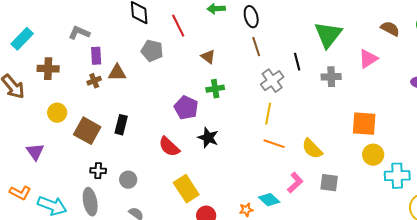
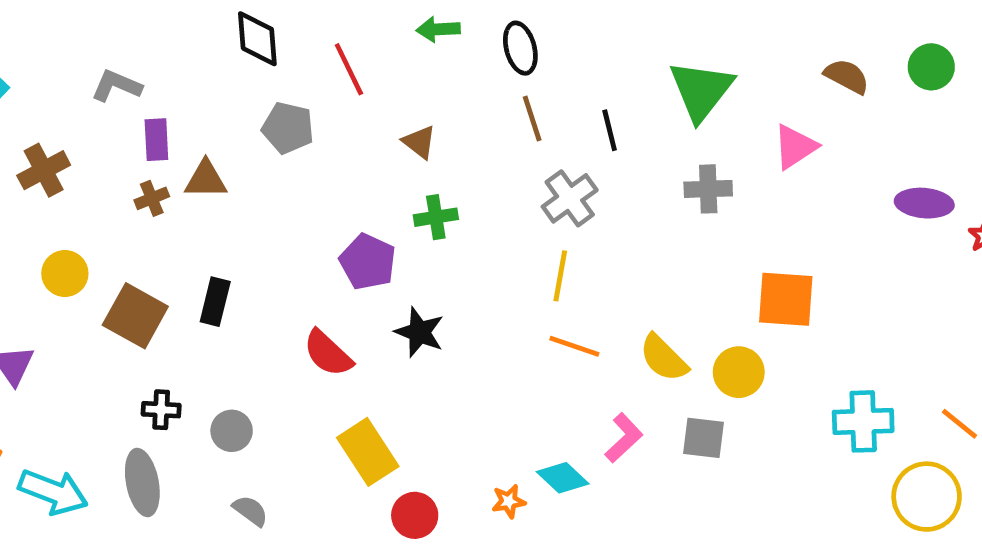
black line: (297, 62) -> (610, 130), moved
brown cross: (48, 69) -> (44, 170), turned -30
yellow circle: (373, 155) -> (739, 372), moved

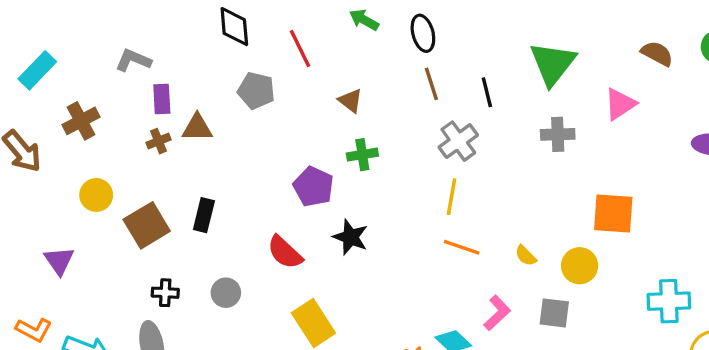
green arrow: (438, 29) -> (364, 20), turned 32
brown square: (135, 316) -> (147, 225), turned 30
yellow semicircle: (664, 358) -> (526, 256), size x0.6
gray circle: (232, 431) -> (226, 293), moved

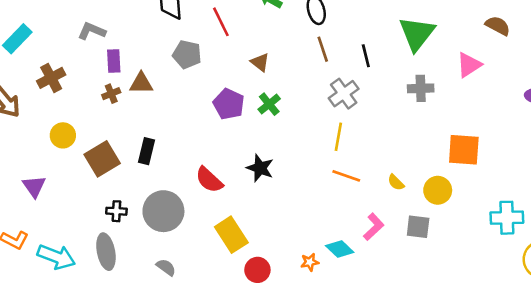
green cross: (362, 155) -> (269, 104), turned -30
purple pentagon: (313, 187) -> (229, 104), moved
gray circle: (226, 293) -> (163, 211), size x1.8

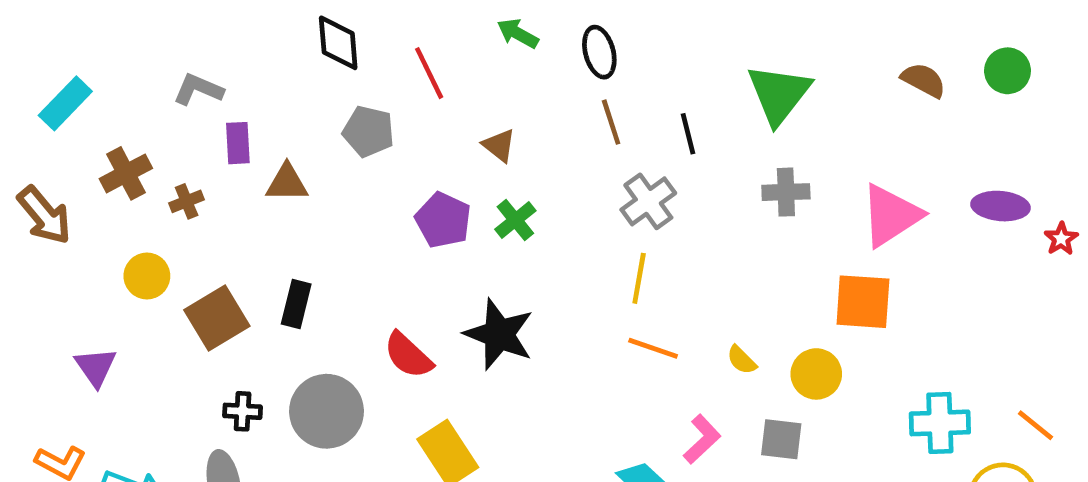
pink triangle: (469, 65) -> (891, 215), moved, size x1.4
brown cross: (111, 94) -> (187, 201), moved
black star: (260, 168) -> (499, 334), size x1.4

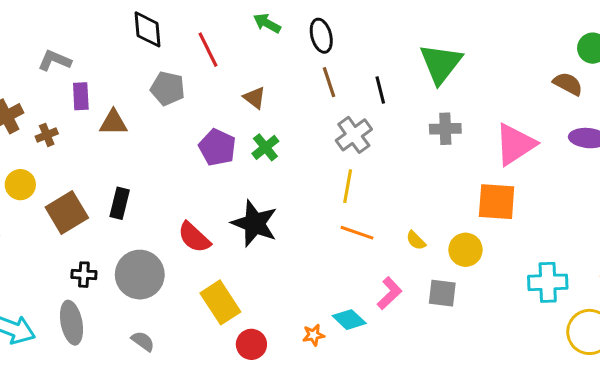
brown semicircle: (924, 80) -> (568, 84), moved

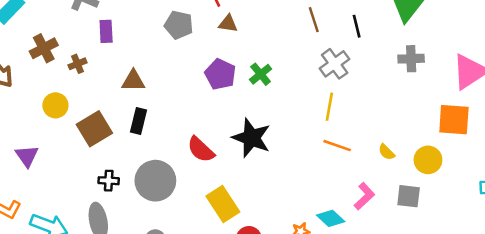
brown triangle: (255, 98) -> (228, 24), moved, turned -30
brown triangle: (113, 123) -> (133, 81), moved

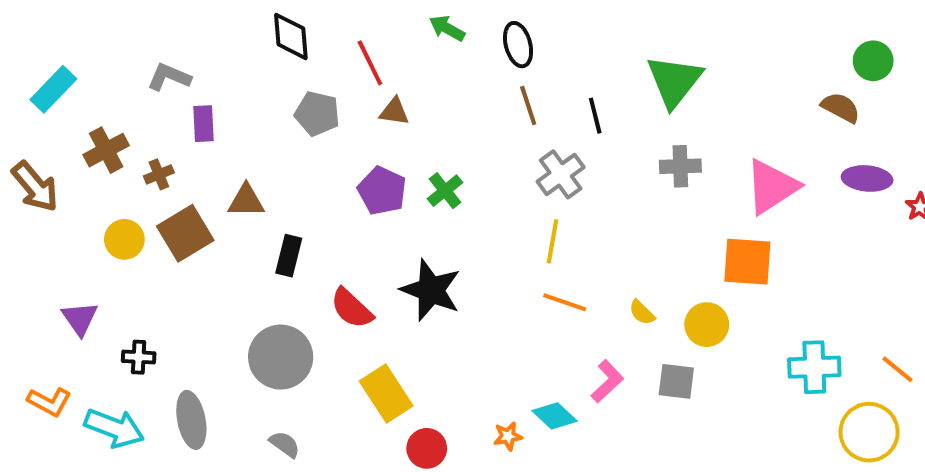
black rectangle: (139, 121) -> (289, 256), moved
brown square: (94, 129) -> (185, 233), moved
black cross: (109, 181) -> (139, 357), moved

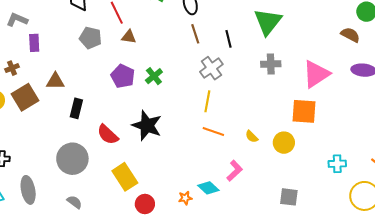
cyan cross: (814, 367) -> (337, 164), size x0.7
gray square: (676, 381) -> (289, 197), moved

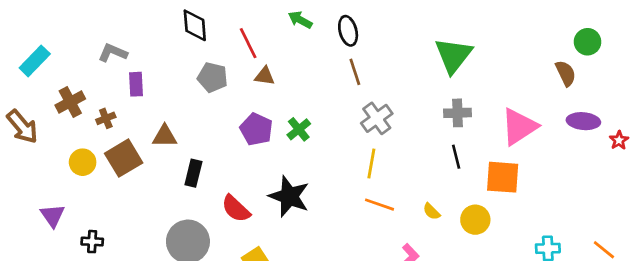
brown semicircle: (350, 35) -> (566, 73), turned 36
black line: (228, 39) -> (456, 157), moved

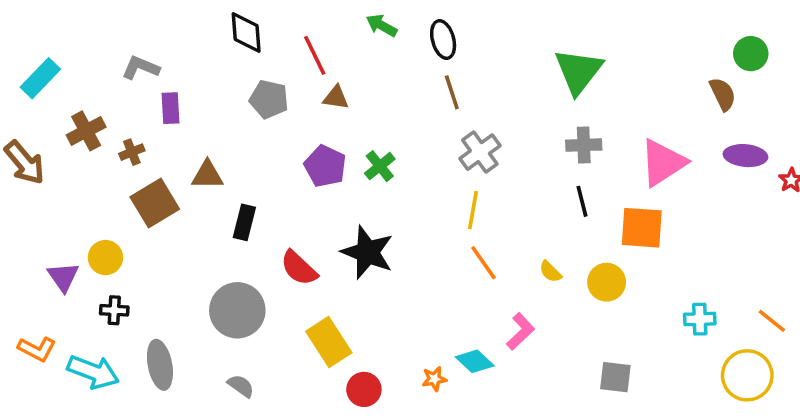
yellow circle: (83, 162) -> (105, 258), moved
orange line: (380, 205) -> (484, 263), turned 36

